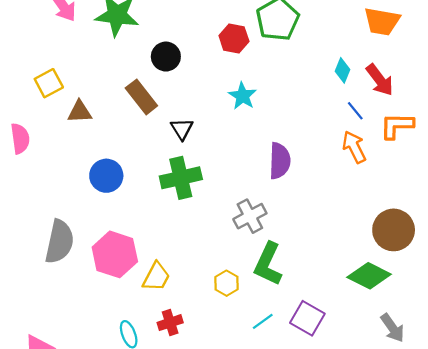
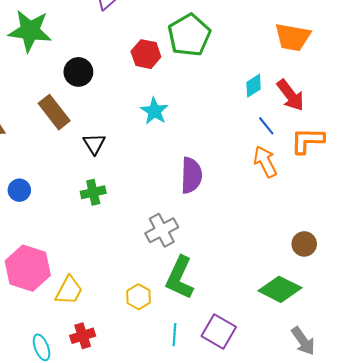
cyan diamond: (342, 70) -> (254, 86), turned 35
blue circle: (106, 176) -> (19, 190), size x0.7
green cross: (181, 178) -> (93, 192), size x0.6
brown circle: (394, 230) -> (304, 244), size x0.6
cyan line: (263, 321) -> (174, 335), turned -50

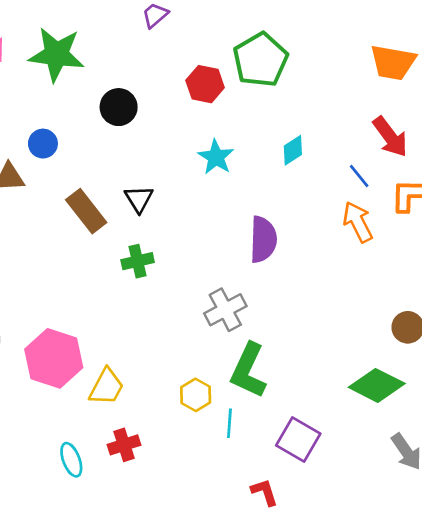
cyan diamond: (254, 86) -> (293, 150), moved
brown rectangle: (54, 112) -> (86, 211), moved
blue circle: (19, 190) -> (43, 144), moved
cyan line: (174, 335) -> (229, 423), moved

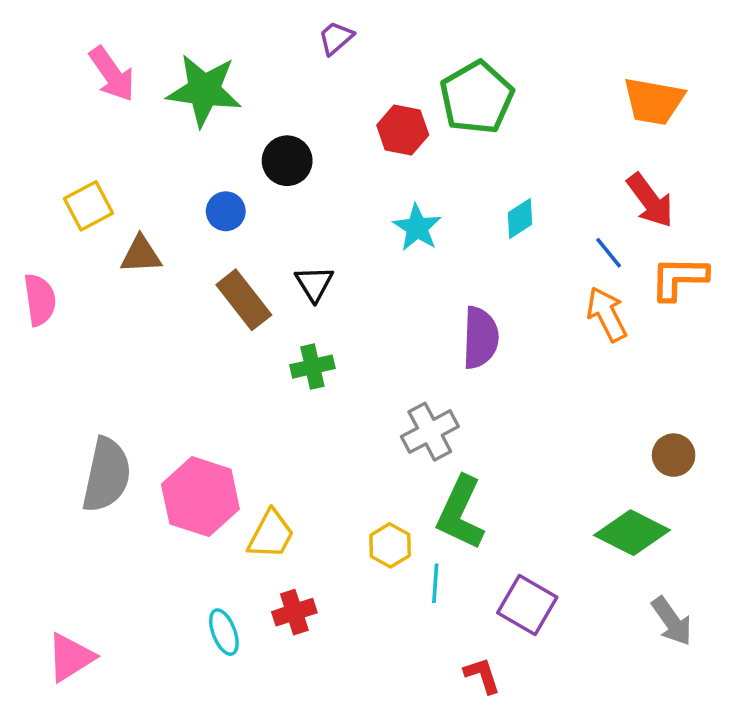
blue circle: (43, 144) -> (226, 211), moved

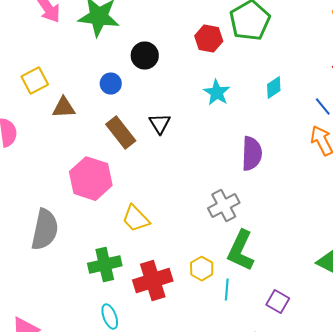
green cross: (312, 367) -> (105, 265), moved, size x1.4
pink hexagon: (200, 497) -> (91, 179), moved
yellow trapezoid: (271, 535) -> (136, 219), moved, turned 108
purple square: (527, 605) -> (278, 302), size x0.7
red cross: (294, 612) -> (153, 281), moved, size x1.6

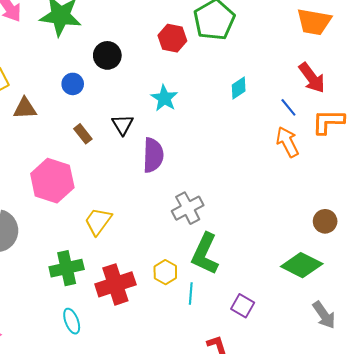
cyan star: (217, 93) -> (164, 98), moved
brown rectangle: (121, 133) -> (83, 134), size x0.6
purple semicircle: (252, 154) -> (153, 155), moved
yellow trapezoid: (136, 219) -> (98, 221), turned 80

